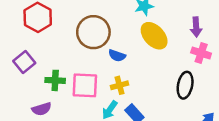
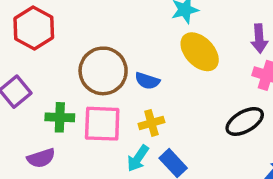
brown circle: (93, 32) -> (103, 71), moved
black ellipse: (185, 85) -> (245, 121), turned 50

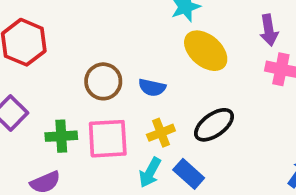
brown circle: (103, 71) -> (103, 81), size x0.7
black ellipse: (245, 121) -> (214, 125), moved

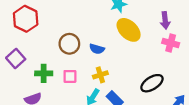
black ellipse: (214, 125) -> (152, 83), moved
pink square: (108, 139) -> (70, 76), size x0.6

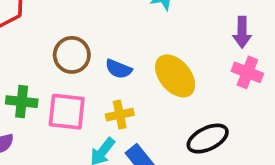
yellow ellipse: (129, 30) -> (175, 76), moved
pink square: (70, 76) -> (67, 112), size x1.5

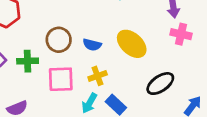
green cross: (22, 102) -> (28, 61), moved

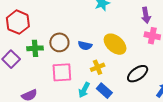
green cross: (28, 61) -> (35, 48), moved
yellow cross: (98, 76) -> (98, 67), moved

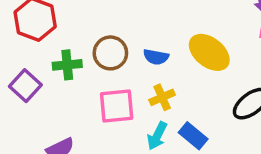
yellow cross: (98, 67) -> (162, 97), moved

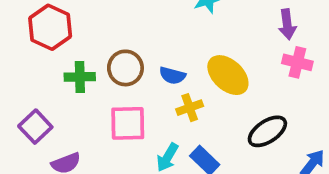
purple square: (25, 86) -> (35, 127), moved
yellow cross: (162, 97) -> (190, 108), moved

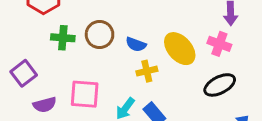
pink cross: (297, 62) -> (219, 44), moved
pink square: (128, 123) -> (85, 94), moved
black ellipse: (267, 131) -> (220, 85), moved

